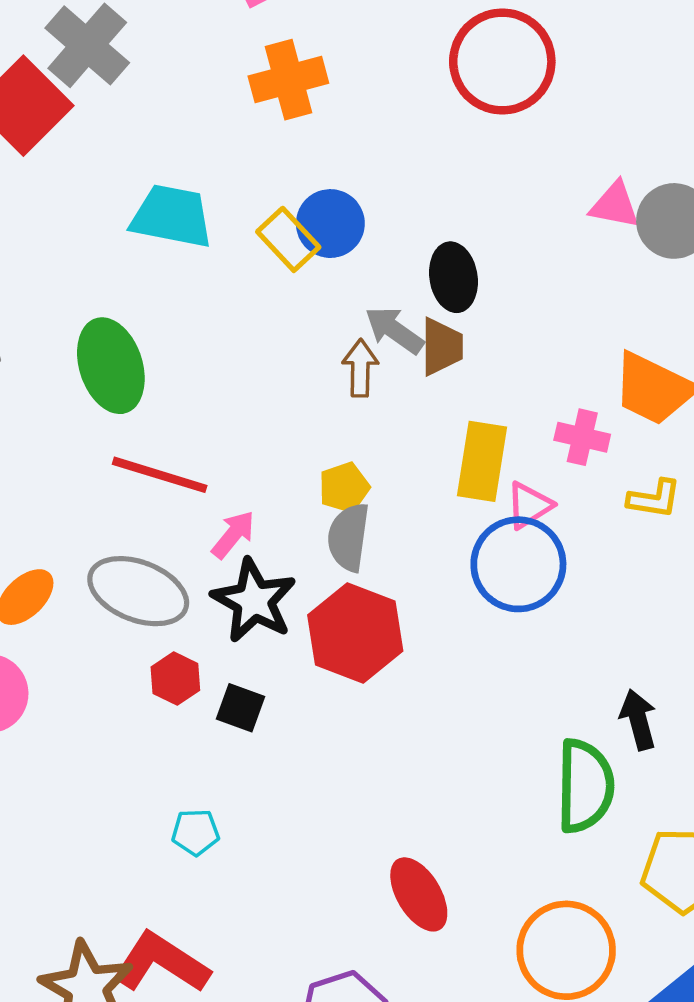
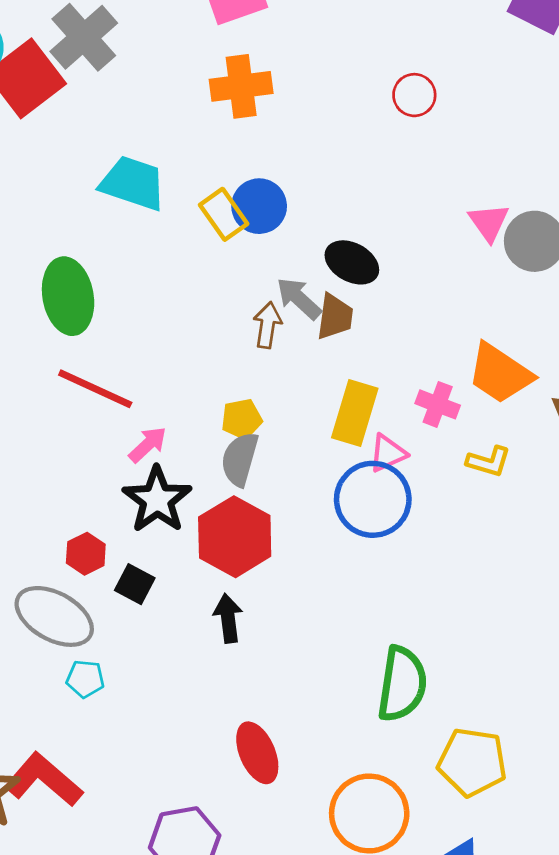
red circle: (502, 62) -> (414, 95), size x0.5
pink triangle: (615, 205) -> (489, 222), turned 36
black ellipse: (453, 277) -> (352, 262), turned -60
gray ellipse: (138, 591) -> (54, 616), moved
black arrow: (638, 720) -> (228, 618), moved

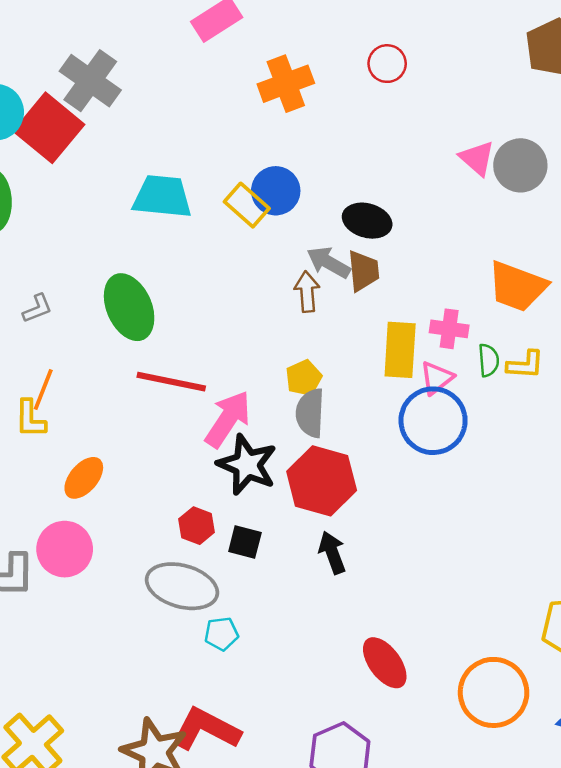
orange cross: (241, 86) -> (286, 84), moved
pink cross: (438, 404) -> (449, 329), moved
pink arrow: (148, 445) -> (228, 419), size x1.6
green semicircle: (402, 684) -> (489, 360), moved, size x0.5

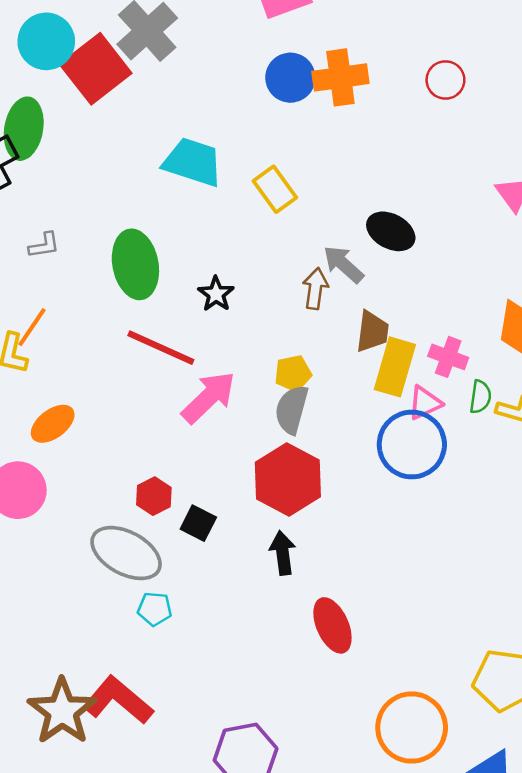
blue circle: (276, 191) -> (290, 78), moved
brown trapezoid: (363, 271) -> (372, 331), moved
black star: (247, 465) -> (216, 294), moved, size x0.6
red ellipse: (385, 663) -> (332, 625), moved

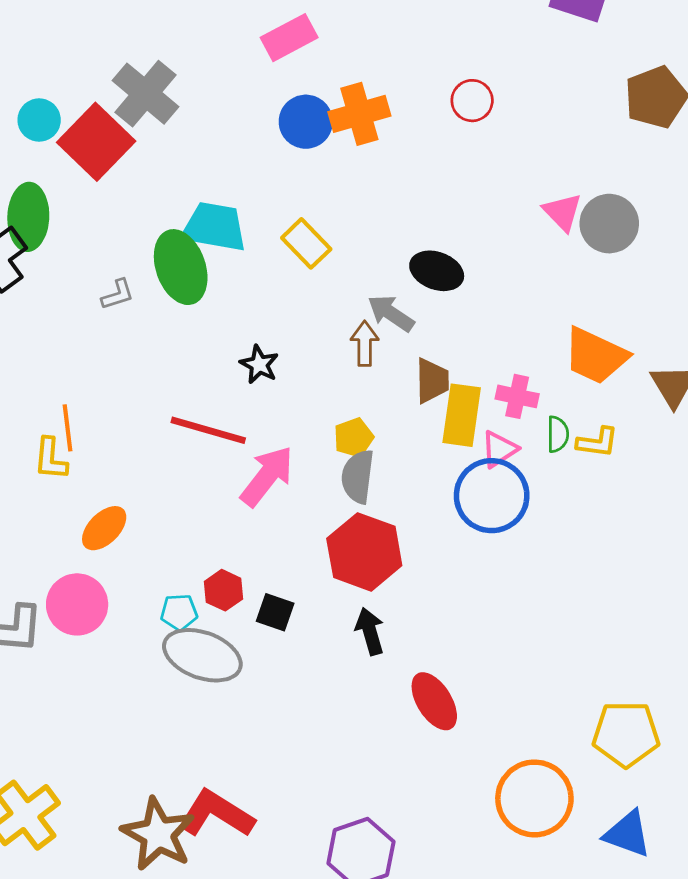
cyan circle: (46, 41) -> (39, 120), size x0.7
gray L-shape: (44, 245) -> (118, 294), moved
green ellipse: (135, 264) -> (181, 267), moved
orange line: (32, 327) -> (67, 428), turned -33
cyan pentagon: (155, 609) -> (179, 612), moved

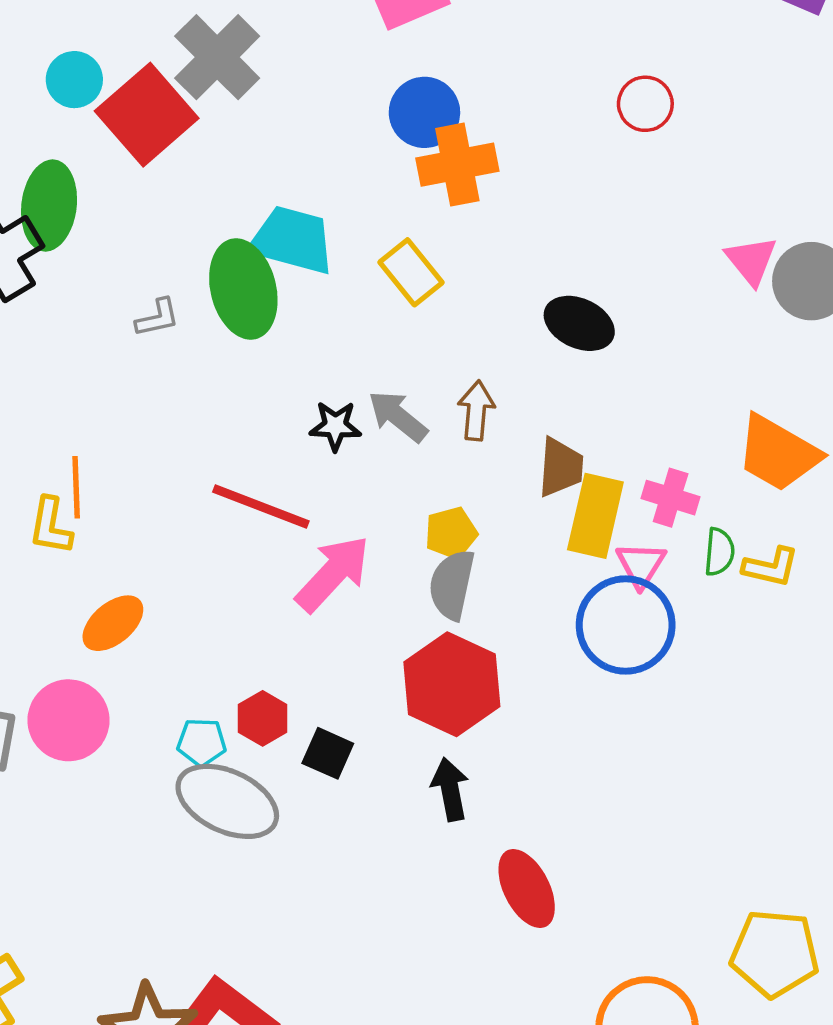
orange cross: (359, 114) -> (457, 165), moved
gray arrow: (391, 313) -> (398, 416), moved
black star: (259, 364) -> (335, 426), turned -30
pink triangle: (499, 449) -> (641, 565), turned -30

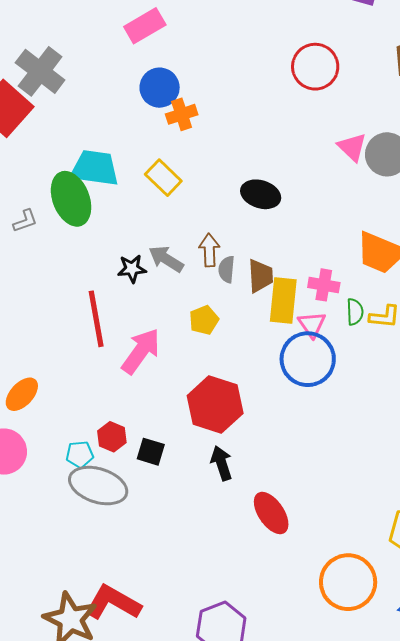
red circle: (645, 104) -> (315, 67), moved, size x1.5
orange cross: (457, 165) -> (182, 114), size x0.7
red line: (261, 506) -> (96, 319), turned 66
gray semicircle: (452, 585) -> (227, 269), moved, size x0.7

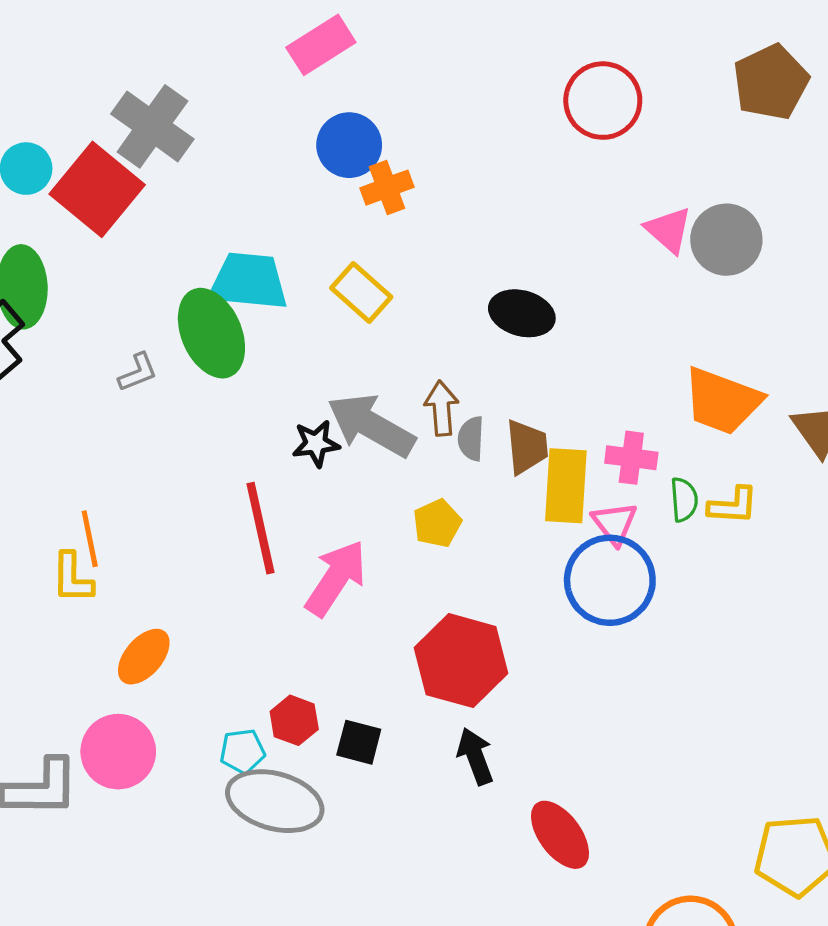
gray arrow: (166, 259) -> (371, 425), size x1.5

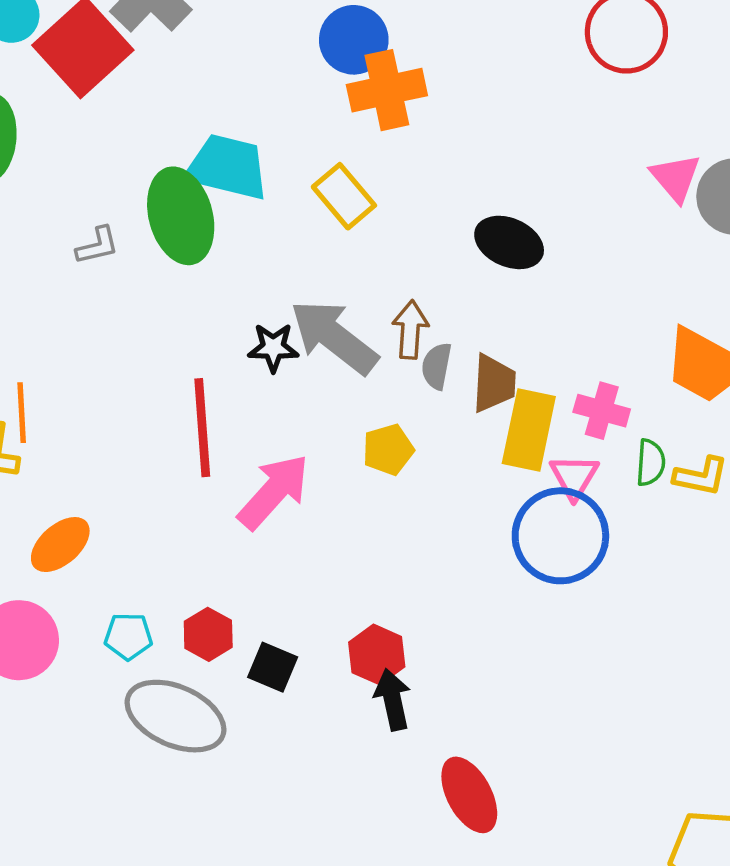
orange cross: (387, 188) -> (387, 90), size x1.4
red hexagon: (461, 661) -> (377, 655), moved, size x0.6
cyan pentagon: (242, 751) -> (128, 636), moved

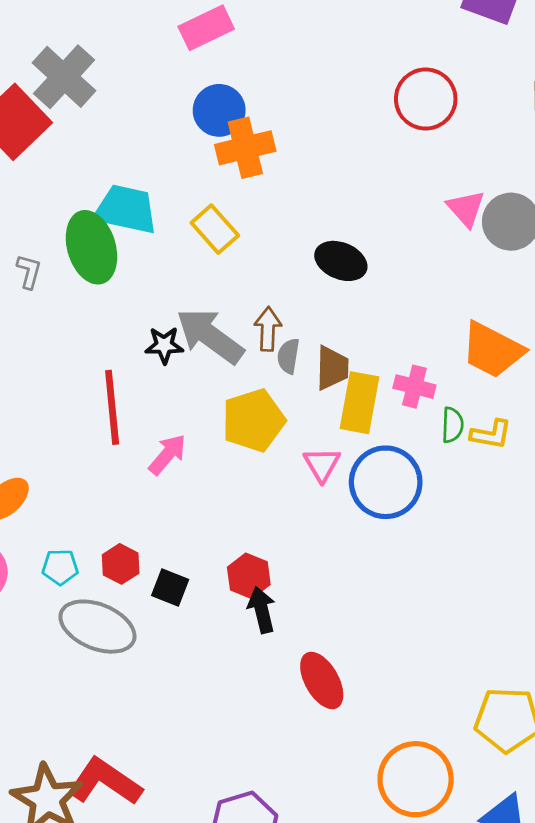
gray L-shape: (97, 246) -> (29, 272), turned -60
yellow pentagon: (388, 450) -> (253, 420), size x1.6
pink triangle: (574, 477) -> (322, 464), moved
pink arrow: (274, 492) -> (167, 454), size x0.7

